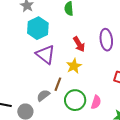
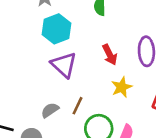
yellow star: (74, 66) -> (122, 87), moved
gray semicircle: (43, 95) -> (50, 110), moved

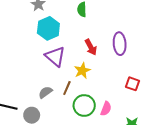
yellow star: (122, 87) -> (82, 71), moved

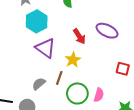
purple ellipse: (120, 44) -> (107, 31), turned -55

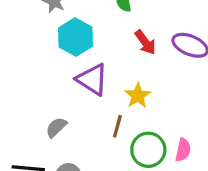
red arrow: (79, 36) -> (145, 42), moved
gray semicircle: (39, 84) -> (56, 127), moved

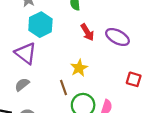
purple triangle: (92, 79) -> (26, 53), moved
brown line: (117, 126) -> (64, 87), turned -40

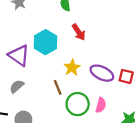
cyan hexagon: (40, 25) -> (46, 42), moved
purple ellipse: (117, 37) -> (102, 73), moved

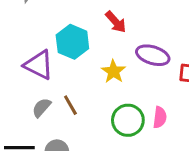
purple ellipse: (102, 73) -> (153, 55), moved
brown line: (58, 87) -> (70, 105), moved

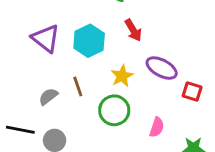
purple triangle: (39, 65) -> (46, 38), moved
brown line: (70, 105) -> (78, 87), moved
green circle: (128, 120) -> (114, 110), moved

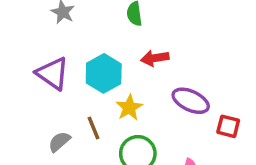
red arrow: (133, 30) -> (155, 58), turned 115
yellow star: (122, 76) -> (129, 108), moved

